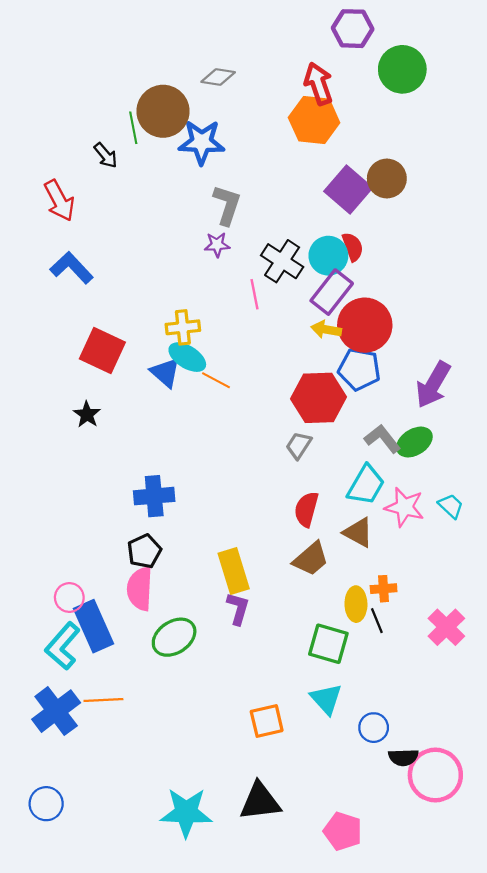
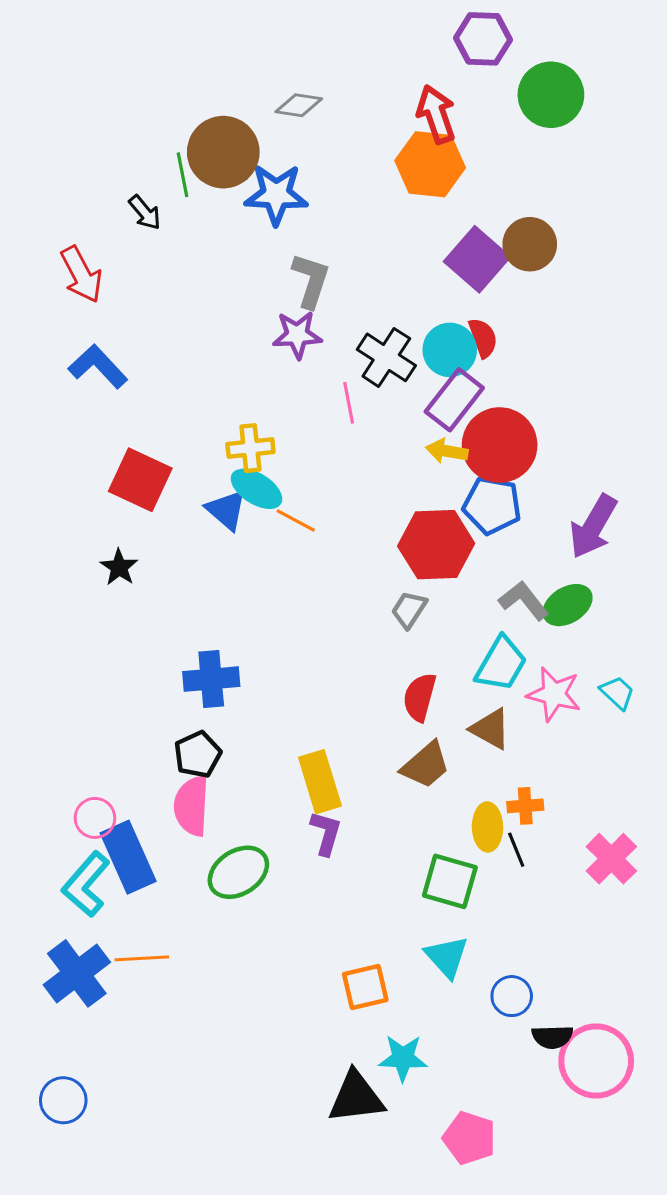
purple star: (217, 245) -> (297, 335), size x1.4
cyan star: (186, 812) -> (403, 1058), moved, size x0.7

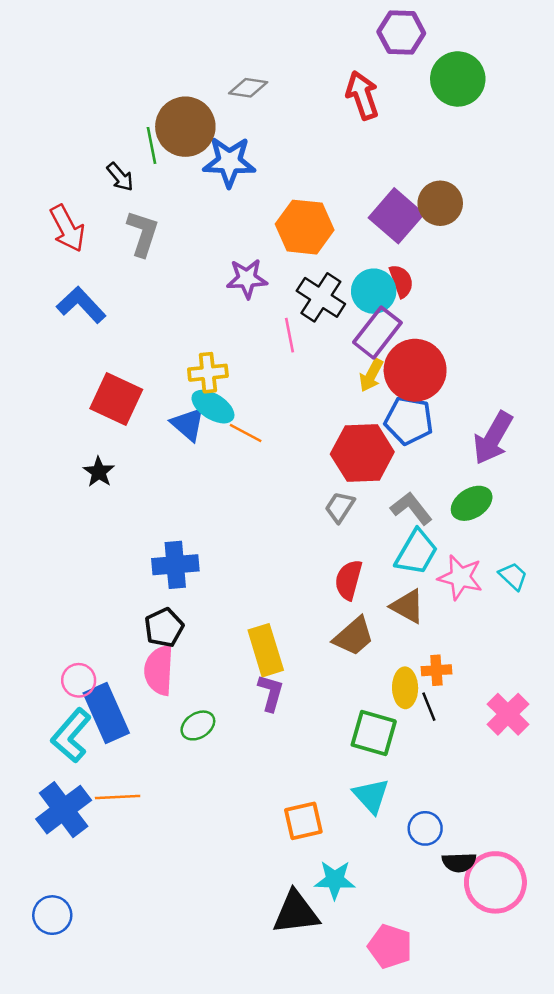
orange hexagon: (430, 164) -> (305, 227), moved
gray L-shape: (311, 280) -> (143, 233), moved
yellow arrow: (447, 451) -> (371, 375), turned -72
gray L-shape: (524, 601) -> (411, 508), moved
green ellipse: (238, 872) -> (198, 725), size x0.7

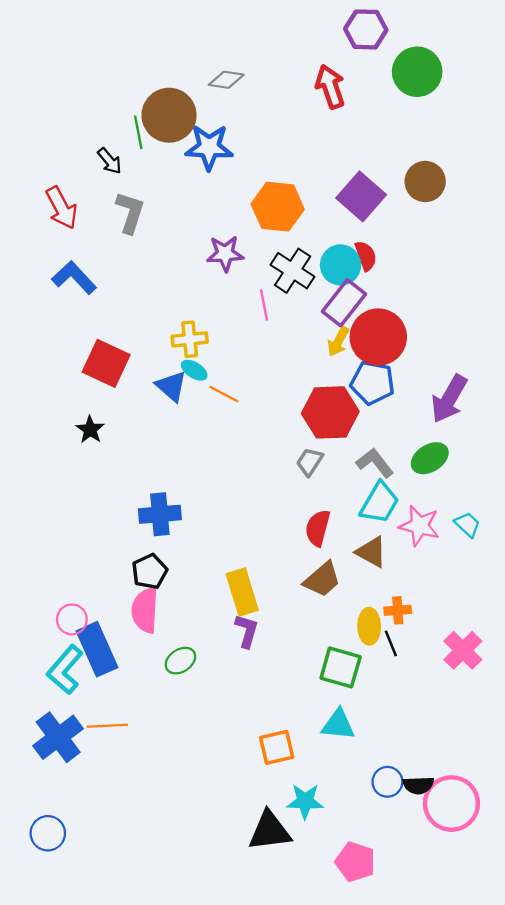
brown circle: (440, 203) -> (425, 182), moved
cyan ellipse: (213, 407) -> (194, 370), size x0.7
cyan triangle: (371, 796) -> (338, 725), turned -42
blue circle: (425, 828) -> (387, 782), moved

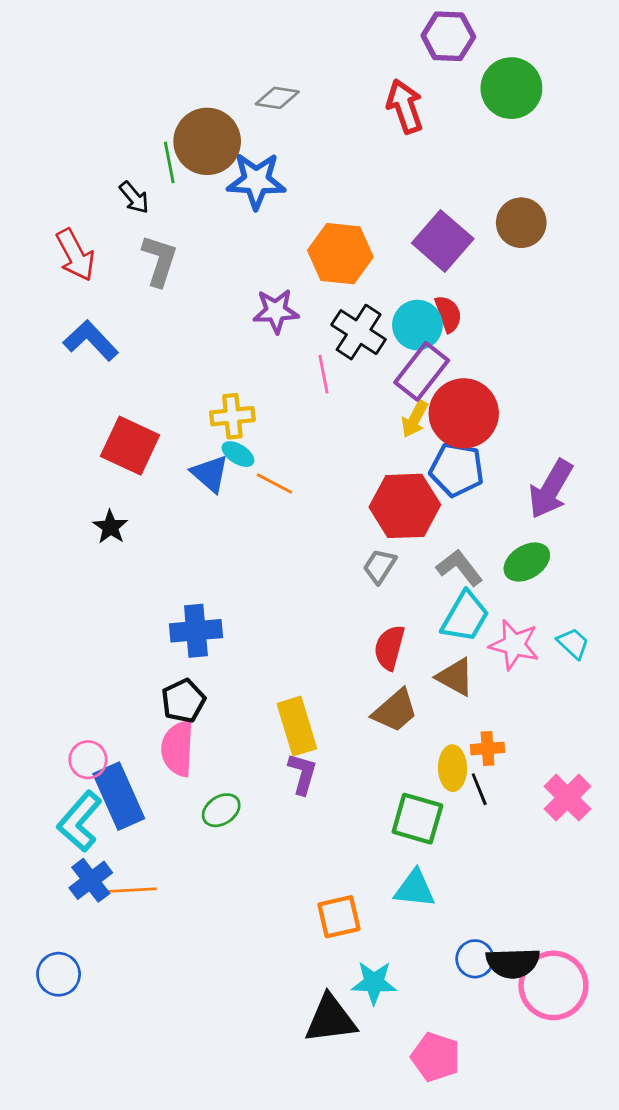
blue cross: (58, 737) -> (91, 880), moved, size x0.7
black semicircle: (418, 785) -> (513, 963), size x1.4
blue circle: (48, 833) -> (59, 974), moved

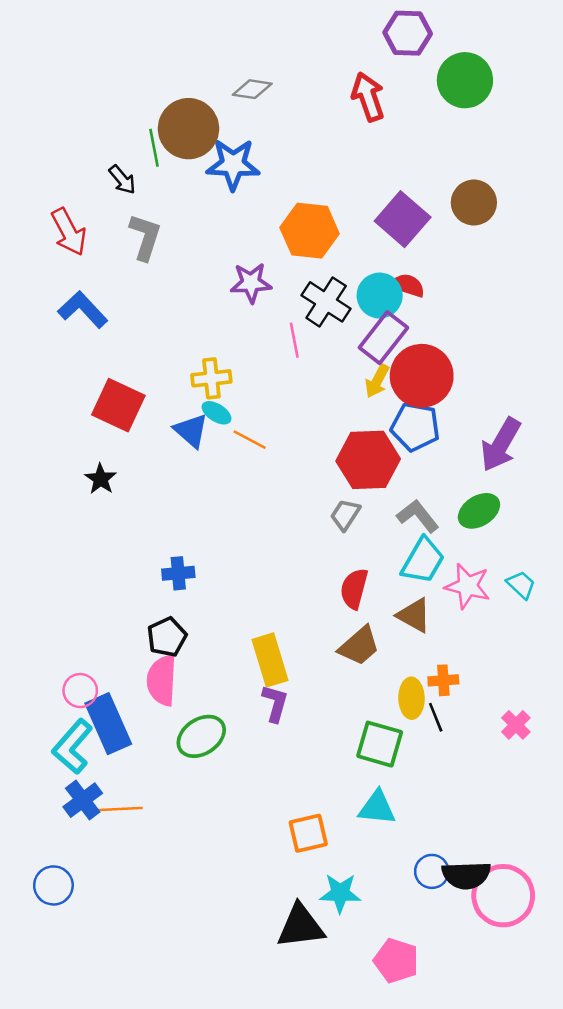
red semicircle: (448, 314) -> (408, 285), turned -52
blue cross: (196, 631) -> (178, 573), size x0.7
pink cross: (567, 798) -> (516, 725), size x0.7
green ellipse: (221, 810) -> (201, 736), size x1.4

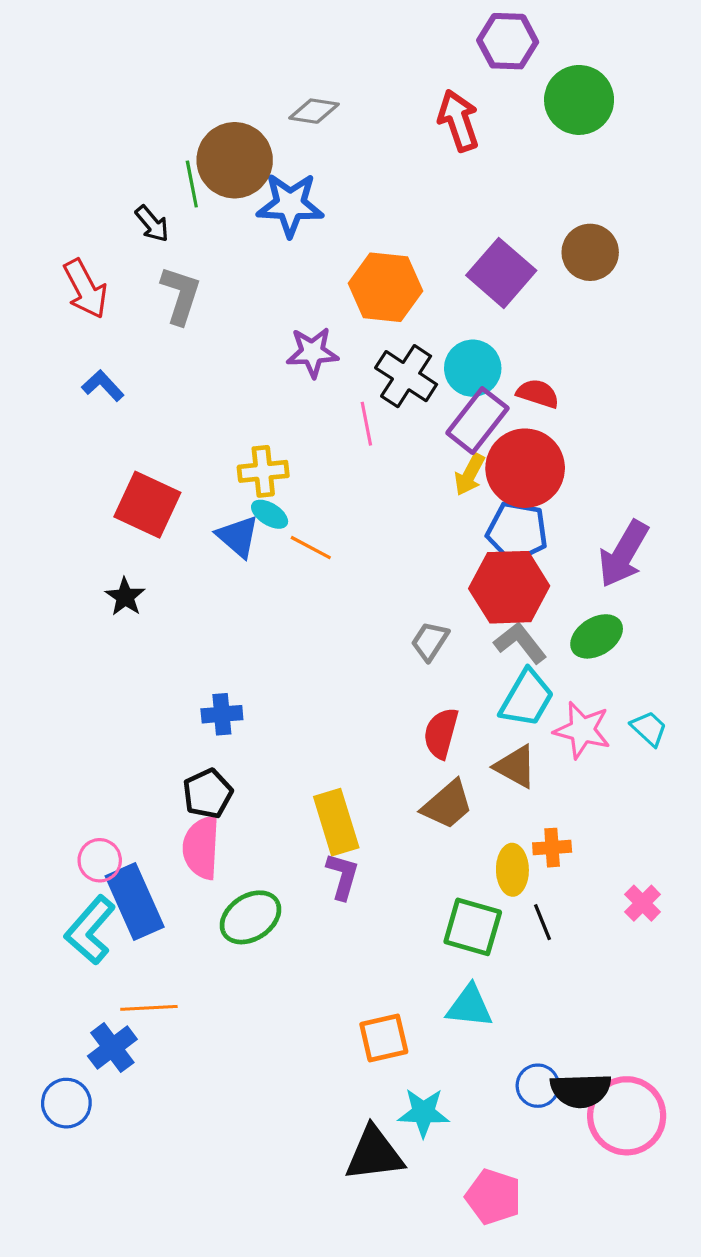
red semicircle: (408, 285) -> (538, 394), moved
blue L-shape: (83, 310) -> (103, 386), size x0.7
red hexagon: (368, 460) -> (509, 587), moved
black line: (436, 717) -> (543, 922), moved
blue cross: (83, 800) -> (112, 1048), moved

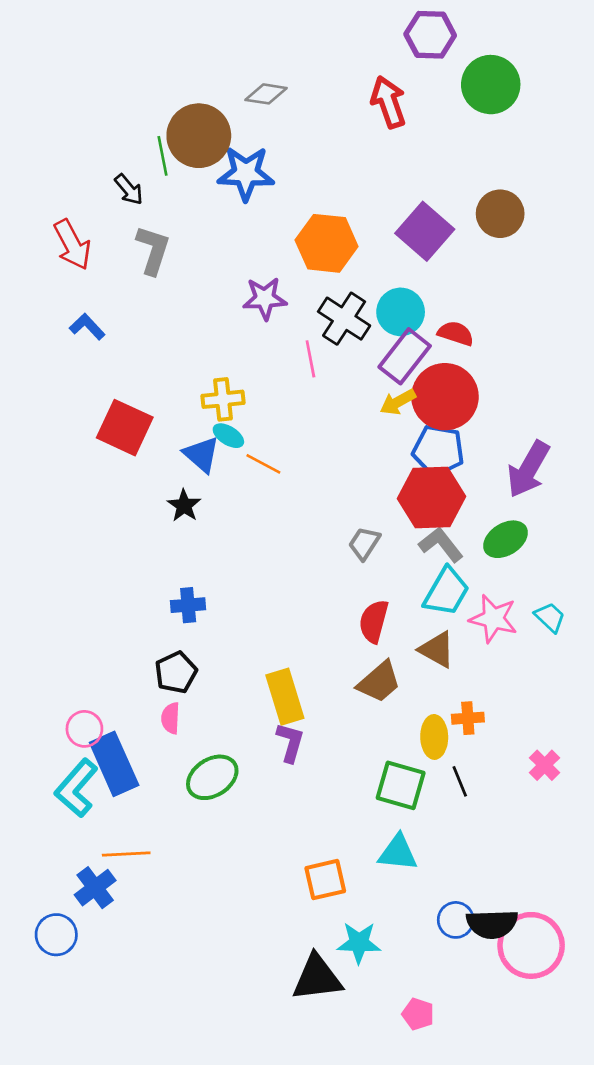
yellow arrow: (470, 475) -> (398, 402), turned 33
black star: (125, 597) -> (184, 506), moved
pink semicircle: (201, 848) -> (171, 718), size x0.6
pink pentagon: (493, 1197) -> (418, 1014), size x0.7

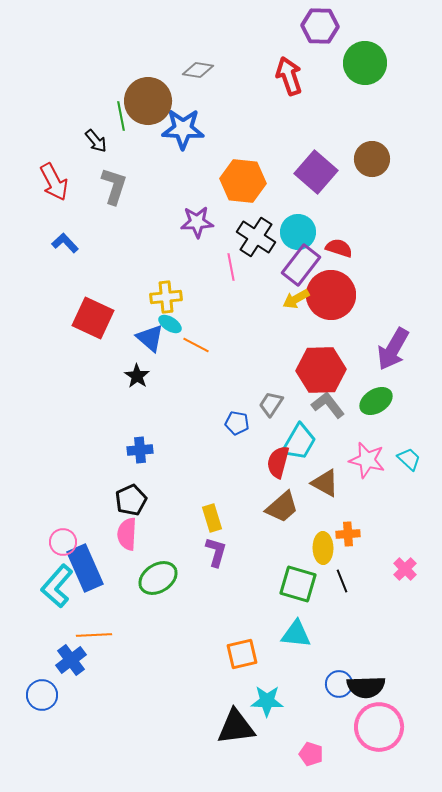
blue pentagon: (438, 450) -> (237, 423), moved, size x0.6
cyan trapezoid: (446, 592) -> (299, 442), moved
yellow rectangle: (285, 697) -> (212, 518), size x0.7
pink semicircle: (171, 718) -> (127, 534), size x1.4
pink circle: (531, 945) -> (379, 727), moved

